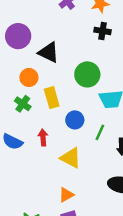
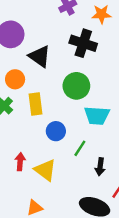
black cross: (103, 31) -> (83, 43), moved, size x1.5
red arrow: (43, 138) -> (20, 162), moved

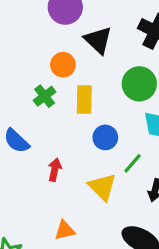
yellow triangle: (45, 170) -> (102, 187), moved

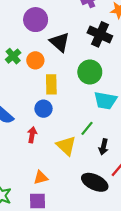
green cross: (45, 96) -> (13, 56), moved
blue circle: (105, 137) -> (44, 109), moved

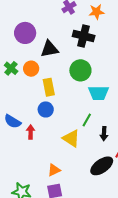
black triangle: (60, 42) -> (50, 49), turned -42
red arrow: (32, 135) -> (31, 132), moved
black ellipse: (95, 182) -> (102, 166), turned -50

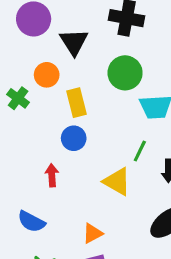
black triangle: (50, 49) -> (74, 42), turned -48
green cross: (11, 68) -> (18, 98), moved
blue semicircle: (13, 121) -> (31, 222), moved

